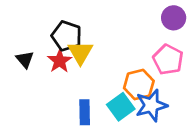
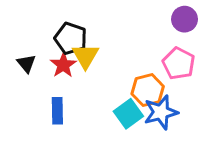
blue rectangle: (85, 112) -> (57, 111), moved

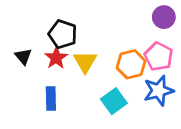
yellow triangle: (85, 56) -> (85, 62), moved
orange hexagon: (148, 90) -> (131, 64), moved
blue star: (161, 112) -> (159, 91), moved

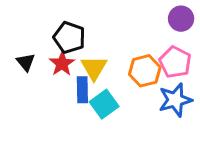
blue rectangle: (51, 99) -> (82, 90), moved
cyan square: (114, 101) -> (104, 104), moved

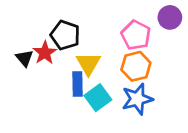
pink pentagon: (175, 62) -> (136, 35), moved
red star: (62, 64) -> (45, 53), moved
blue star: (175, 100) -> (137, 99), moved

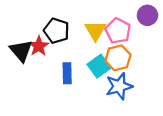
black triangle: (24, 58) -> (21, 51), size x1.5
yellow triangle: (88, 64) -> (95, 31), moved
cyan square: (98, 98) -> (99, 66), moved

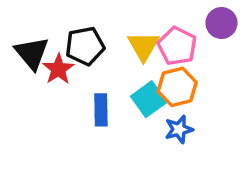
black pentagon: (56, 31) -> (85, 46), turned -30
black triangle: (21, 51) -> (32, 53), moved
blue star: (119, 86) -> (179, 129), size x0.7

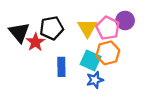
purple circle: (221, 23) -> (125, 20), moved
cyan square: (149, 99) -> (91, 60), turned -30
blue star: (179, 129) -> (95, 80), moved

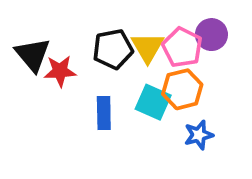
black pentagon: (52, 28) -> (113, 49), moved
red star: (35, 42) -> (60, 71), turned 30
blue star: (95, 80) -> (199, 135), moved

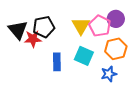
black pentagon: (113, 49) -> (44, 27), moved
orange hexagon: (182, 89) -> (116, 49), moved

